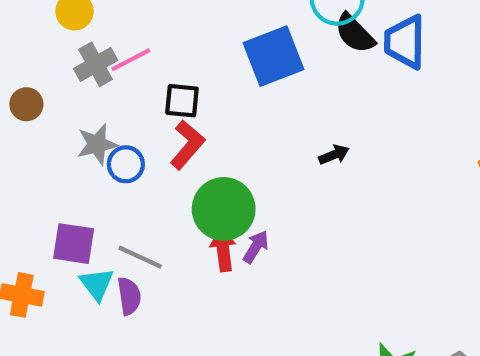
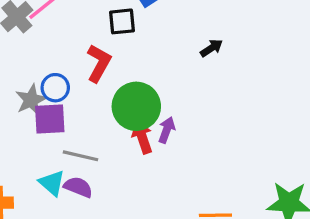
black square: (182, 101) -> (122, 21), moved
gray star: (97, 144) -> (31, 100), moved
purple square: (74, 244) -> (50, 119), moved
purple semicircle: (129, 296) -> (78, 187), turned -48

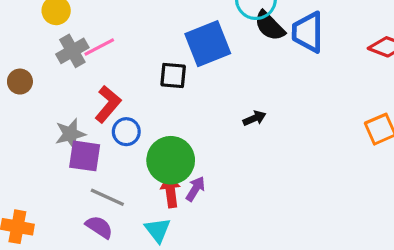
red L-shape: (99, 63) -> (108, 104), moved
blue circle: (55, 88) -> (126, 132), moved
cyan triangle: (52, 183) -> (158, 230), moved

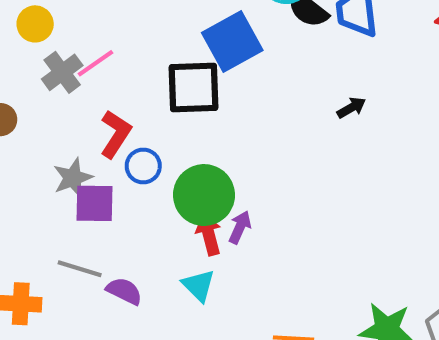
black square: (173, 76) -> (194, 87), size x1.6
black arrow: (254, 118) -> (351, 108), moved
gray line: (107, 197) -> (80, 269), moved

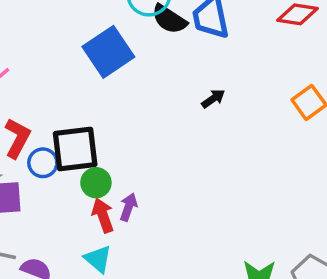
black square: (194, 87) -> (75, 149), moved
green circle: (204, 195) -> (96, 183), size x0.6

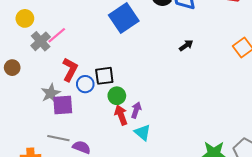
black square: (75, 149) -> (104, 76), size x0.7
cyan triangle: (98, 259) -> (143, 132), moved

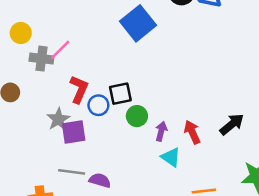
gray cross: (41, 41) -> (41, 59), turned -36
black arrow: (186, 45) -> (232, 124), moved, size x1.5
red arrow: (121, 115) -> (192, 132), moved

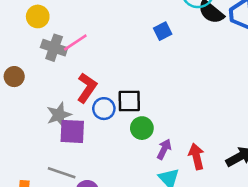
blue square: (138, 23) -> (163, 31), size x0.5

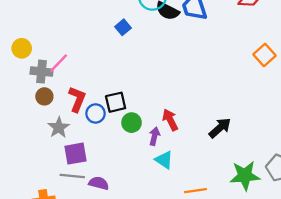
blue square: (163, 31) -> (123, 27), moved
brown circle: (14, 77) -> (44, 96), moved
purple square: (72, 131) -> (76, 154), moved
red arrow: (196, 156) -> (170, 120), moved

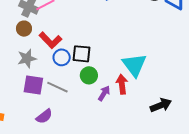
red L-shape: (77, 99) -> (50, 40), turned 95
cyan triangle: (164, 160) -> (134, 65), moved, size x1.5
gray line: (72, 176) -> (57, 87), moved
purple semicircle: (99, 183) -> (44, 116), turned 108

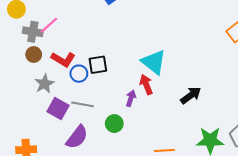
green circle: (89, 75) -> (114, 124), moved
purple square: (33, 85) -> (58, 109), turned 35
purple semicircle: (44, 116) -> (77, 137), size x1.4

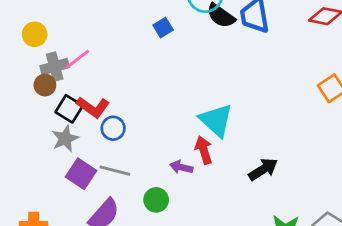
gray cross: (33, 32) -> (55, 67), turned -30
brown circle: (34, 55) -> (45, 85), moved
black square: (98, 65) -> (69, 109), moved, turned 36
purple arrow: (131, 98) -> (181, 167), turned -98

